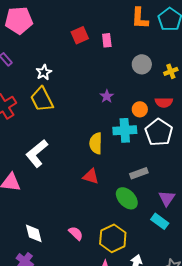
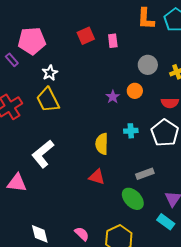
pink pentagon: (19, 20) -> (32, 41), moved
orange circle: (140, 109) -> (135, 91), moved
cyan cross: (125, 130) -> (131, 131), size x0.6

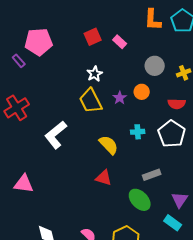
pink rectangle: (113, 41) -> (120, 42), turned -40
white star: (50, 73) -> (95, 74), moved
yellow trapezoid: (48, 100) -> (91, 101), moved
yellow semicircle: (102, 144) -> (109, 145), turned 135
white L-shape: (43, 154) -> (56, 135), moved

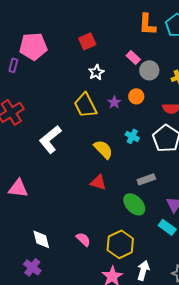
pink rectangle: (120, 42) -> (133, 57), moved
purple rectangle: (19, 61) -> (13, 65), turned 56
white star: (95, 74) -> (96, 72), moved
cyan cross: (138, 132) -> (132, 136), turned 32

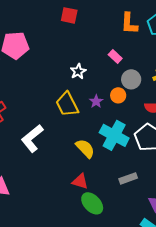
red square: (87, 41) -> (69, 15), moved, turned 36
gray circle: (149, 70) -> (131, 79), moved
cyan cross: (132, 136) -> (114, 135), size x2.0
green ellipse: (134, 204) -> (92, 203), moved

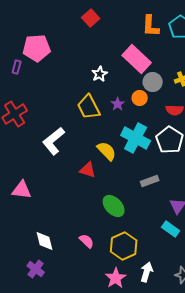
red square: (69, 15) -> (91, 18), turned 36
pink rectangle: (115, 56) -> (137, 59), size x2.0
red triangle: (80, 181) -> (88, 170), moved

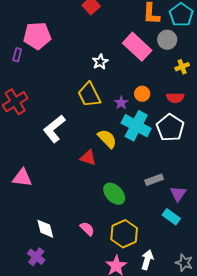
gray circle: (153, 82) -> (167, 40), moved
orange circle: (140, 98) -> (142, 94), moved
purple star: (118, 104) -> (121, 103), moved
gray rectangle: (150, 181) -> (154, 180), moved

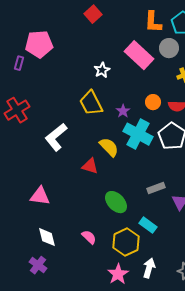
orange circle: (142, 94) -> (153, 102), moved
pink triangle: (22, 178) -> (40, 196), moved
cyan rectangle: (171, 217) -> (148, 225), moved

